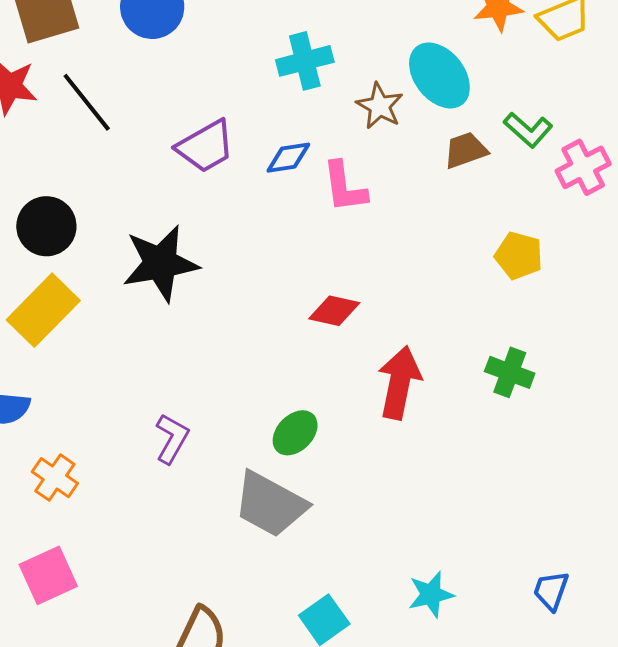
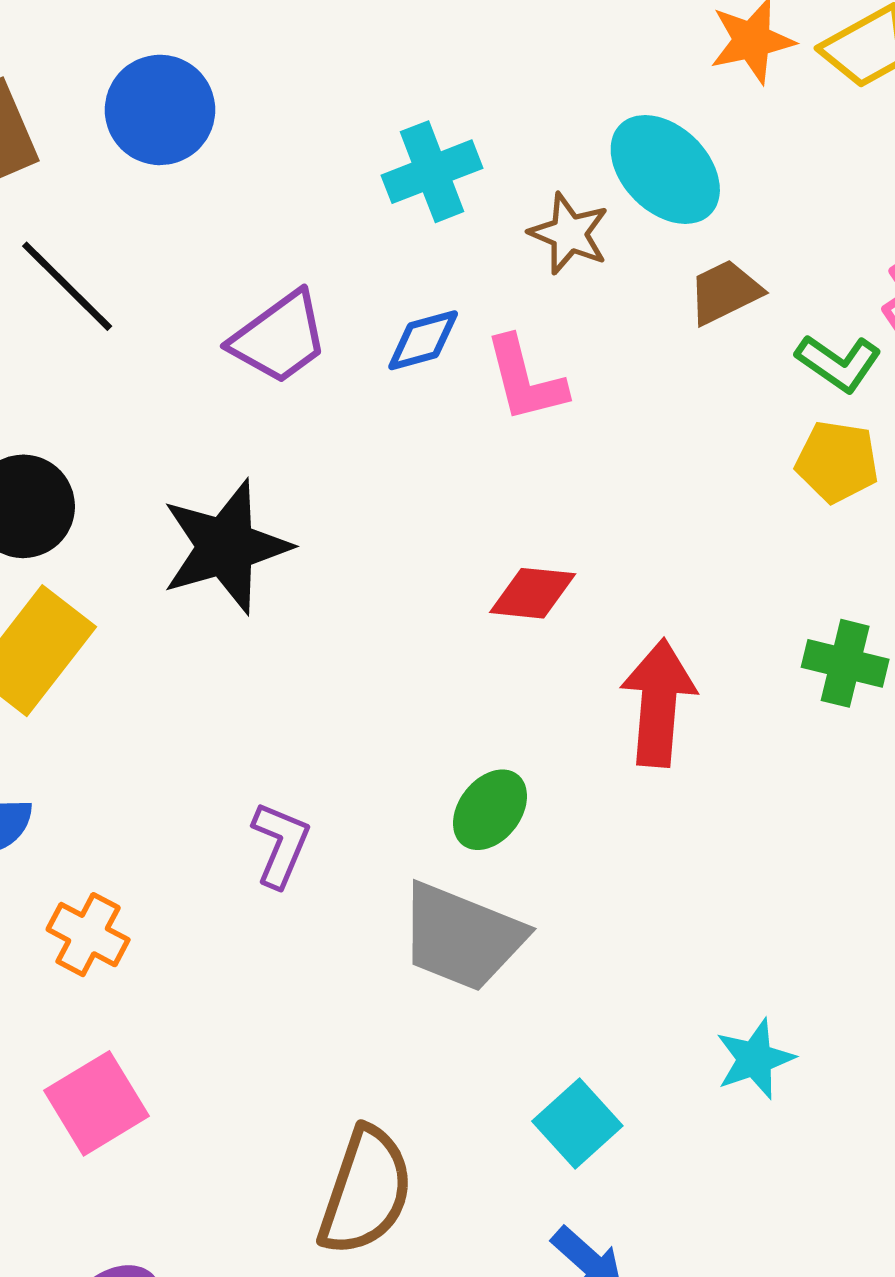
green L-shape: (528, 130) -> (839, 363), moved

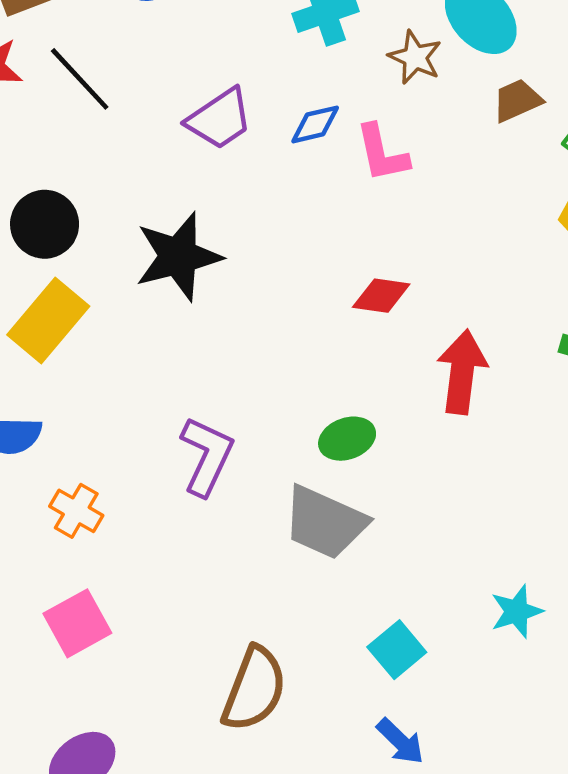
green ellipse: (490, 810) -> (347, 439), turned 30
purple L-shape: (280, 844) -> (207, 456), size x1.4

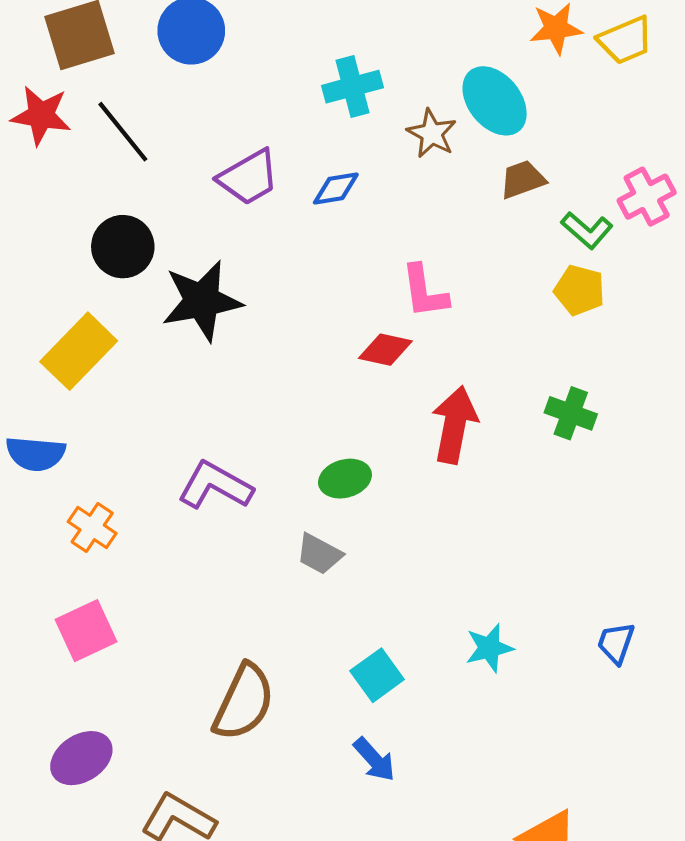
pink L-shape: (382, 153) -> (424, 291), moved
black circle: (45, 224) -> (123, 247), moved
purple L-shape: (207, 456) -> (215, 486), turned -90
gray trapezoid: (325, 522) -> (319, 554), size x0.6

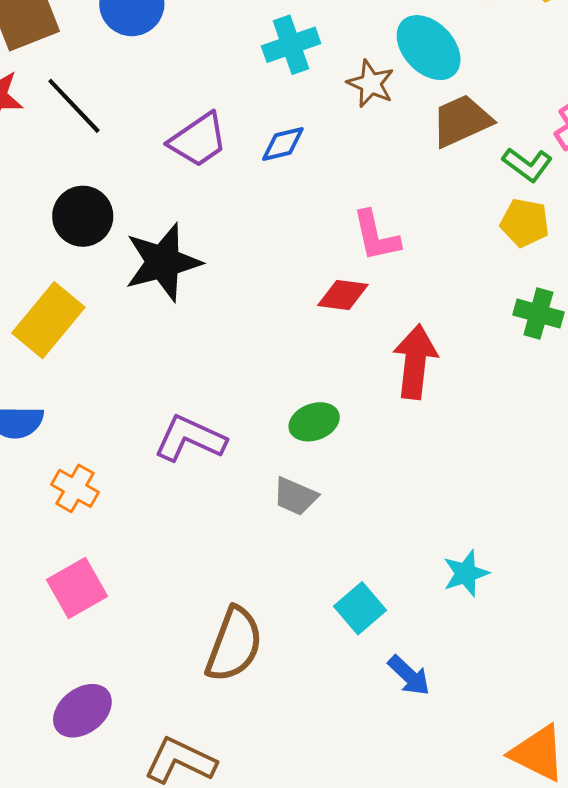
brown trapezoid: (523, 179) -> (462, 121), size x1.4
green cross: (571, 413) -> (538, 314), moved
blue arrow: (374, 760) -> (409, 676), moved

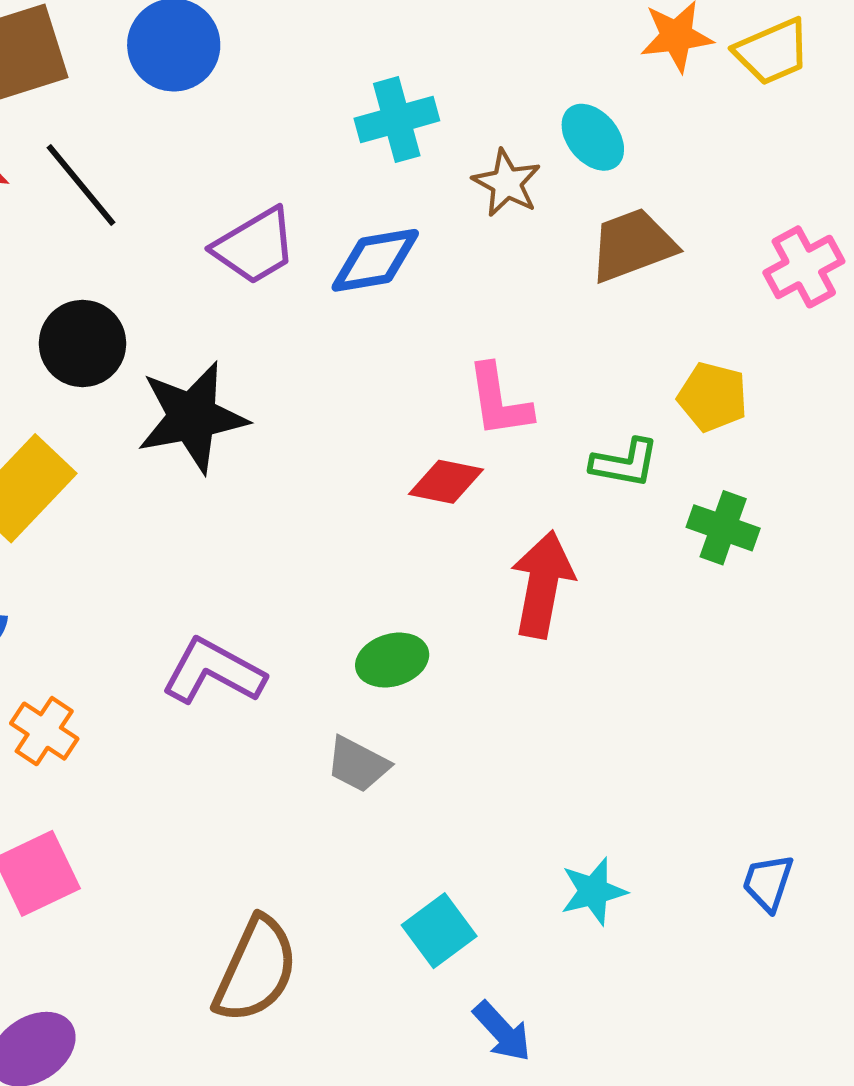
cyan ellipse: (429, 48) -> (593, 137), size x0.7
blue diamond: (283, 144) -> (375, 260), size x1.4
green L-shape: (527, 165) -> (625, 463), moved, turned -30

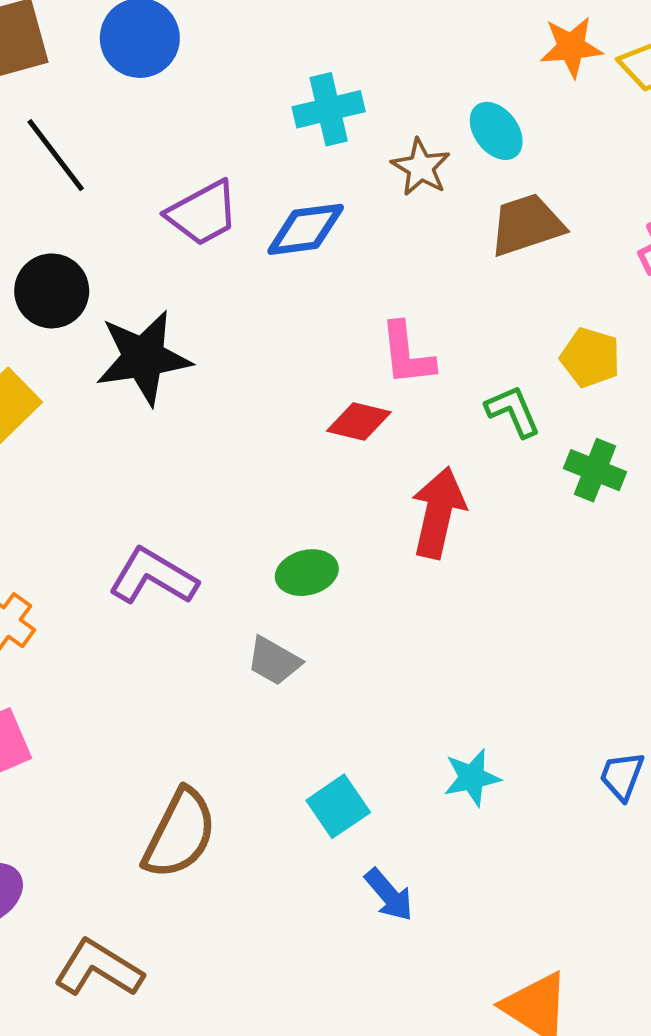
green L-shape: (625, 463) -> (513, 411), turned -126

